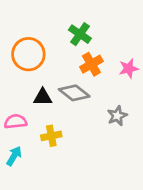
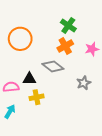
green cross: (80, 34) -> (68, 26), moved
black triangle: (43, 97) -> (29, 79), moved

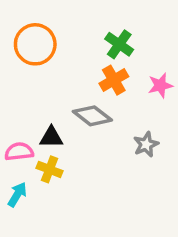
orange circle: (20, 39) -> (35, 44), moved
yellow cross: (37, 97) -> (49, 169), moved, turned 32

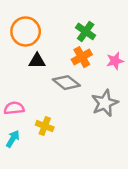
black triangle: (51, 137) -> (37, 61), moved
gray star: (146, 144) -> (105, 103), size x1.5
yellow cross: (49, 169) -> (45, 126), moved

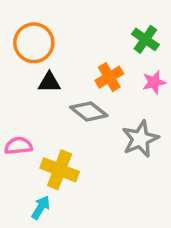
green cross: (86, 31) -> (145, 39), moved
yellow cross: (45, 126) -> (60, 170), size x1.5
cyan arrow: (13, 139) -> (41, 208), moved

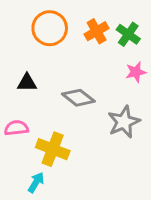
orange circle: (34, 43) -> (50, 28), moved
orange cross: (109, 77) -> (97, 31), moved
black triangle: (49, 82) -> (27, 83), moved

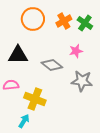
pink star: (136, 72) -> (76, 51), moved
black triangle: (27, 83) -> (18, 55), size x1.5
gray star: (124, 122) -> (82, 81), turned 30

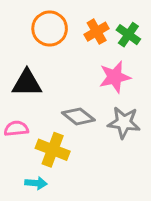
pink star: (76, 51) -> (115, 77), size x1.5
gray diamond: (52, 65) -> (78, 116), moved
cyan arrow: (24, 121) -> (36, 183), turned 64

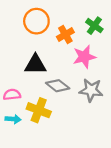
orange cross: (97, 32) -> (65, 34), moved
black triangle: (27, 83) -> (35, 65), moved
cyan arrow: (36, 183) -> (13, 119), moved

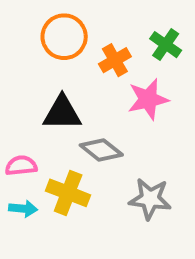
gray star: (91, 90) -> (150, 199), moved

